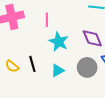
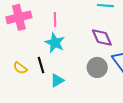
cyan star: (59, 42) -> (55, 43), moved
cyan triangle: (57, 70) -> (57, 80), moved

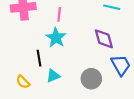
gray circle: (97, 67) -> (91, 79), moved
yellow semicircle: (20, 68) -> (23, 82), moved

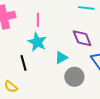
cyan triangle: (53, 76) -> (61, 58), moved

